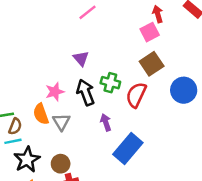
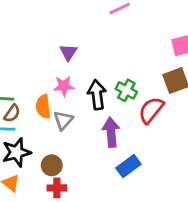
purple triangle: (81, 58) -> (68, 52), moved
purple arrow: (106, 122) -> (111, 132), size x1.5
blue rectangle: (128, 148) -> (128, 166), size x0.7

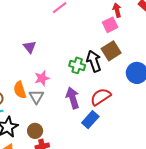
pink star: (64, 86) -> (42, 78), moved
black arrow: (97, 95) -> (94, 61), moved
red semicircle: (151, 110) -> (101, 97), moved, turned 30

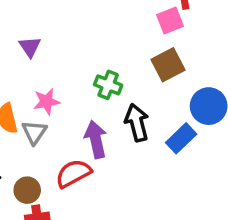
black arrow: (94, 61) -> (137, 123), moved
red semicircle: (101, 97) -> (73, 173), moved
blue rectangle: (90, 120) -> (181, 138), moved

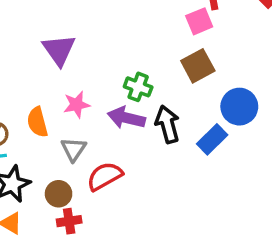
purple triangle: (30, 47) -> (59, 50), size x1.5
gray triangle: (34, 132) -> (74, 149), moved
purple arrow: (96, 139) -> (126, 118), moved, turned -63

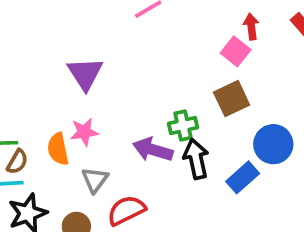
pink square: (199, 21) -> (236, 51), turned -32
green cross: (138, 87) -> (183, 126), moved, turned -36
pink star: (77, 105) -> (84, 132), moved

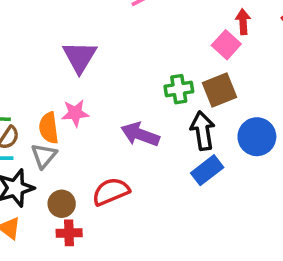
green cross: (183, 126) -> (179, 89), moved
black arrow: (196, 159) -> (203, 131), moved
blue rectangle: (243, 177) -> (207, 170), moved
gray triangle: (95, 180) -> (44, 156), moved

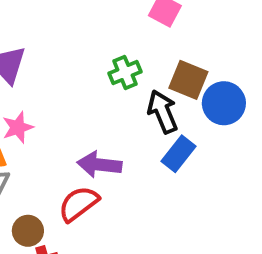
brown square: (220, 90) -> (188, 80), moved, turned -32
purple arrow: (140, 134) -> (99, 165), moved

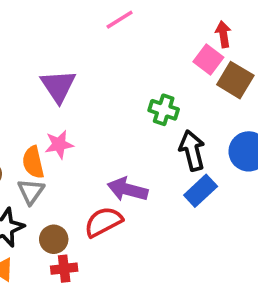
green cross: (125, 72) -> (164, 110), turned 32
brown square: (188, 80) -> (235, 80), moved

